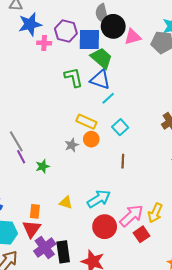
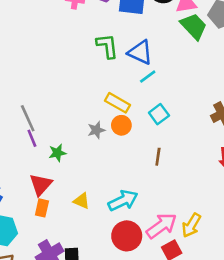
green trapezoid: (102, 58) -> (194, 26), moved
red triangle: (32, 229) -> (41, 185), moved

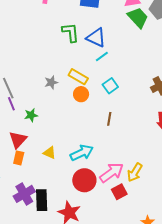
gray star: (96, 130) -> (51, 82), moved

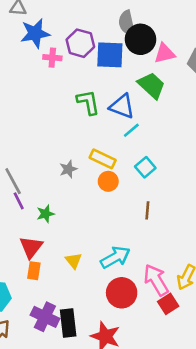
green trapezoid: (138, 18) -> (152, 85), moved
yellow triangle: (50, 153) -> (73, 261), turned 32
pink arrow: (112, 173) -> (156, 280), turned -80
purple cross: (24, 194) -> (45, 317), turned -30

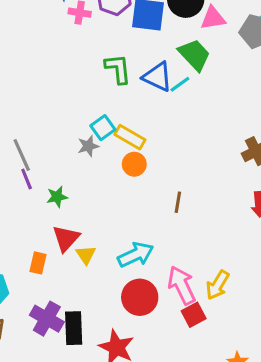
cyan line: (131, 130) -> (180, 84), moved
cyan square: (145, 167) -> (103, 128), moved
red triangle: (31, 247) -> (66, 238), moved

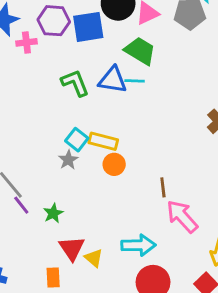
cyan line: (180, 84) -> (135, 81), turned 54
cyan arrow: (136, 255) -> (138, 245), turned 40
pink arrow: (182, 285) -> (182, 216), moved

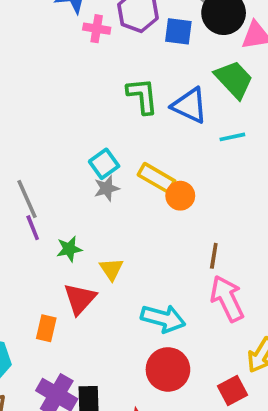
blue square: (88, 27) -> (178, 31), size x0.7
cyan line: (135, 81) -> (232, 137), moved, turned -30
cyan square: (77, 140) -> (104, 164), moved
orange circle: (114, 164) -> (180, 196), moved
yellow triangle: (94, 258) -> (111, 269), moved

